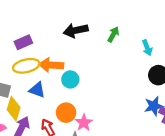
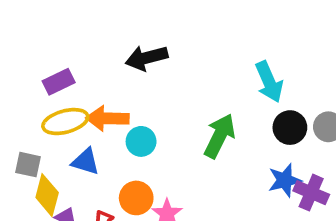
green arrow: (113, 34) -> (220, 136), moved, size x1.6
cyan arrow: (147, 48) -> (269, 82), size x1.5

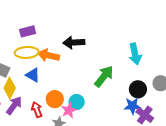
black arrow: (147, 58) -> (74, 43), moved
black circle: (290, 128) -> (138, 89), moved
cyan circle: (141, 141) -> (77, 102), moved

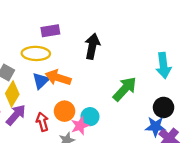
purple rectangle: (28, 31) -> (50, 31), moved
black arrow: (74, 43) -> (92, 46), turned 100
orange arrow: (49, 55) -> (58, 78), moved
blue triangle: (33, 75) -> (41, 81), turned 42

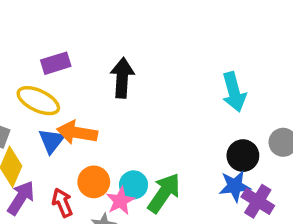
yellow ellipse: (36, 53) -> (38, 101), turned 32
green arrow: (125, 89) -> (164, 193), moved

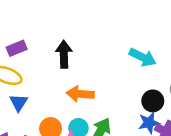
cyan arrow: (234, 92) -> (143, 57), turned -44
orange arrow: (77, 133) -> (80, 94), moved

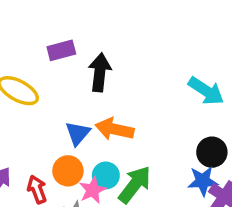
purple rectangle: (17, 48) -> (61, 50), moved
blue triangle: (19, 103) -> (78, 133), moved

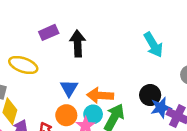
cyan arrow: (206, 91) -> (153, 45), turned 35
orange arrow: (115, 129) -> (100, 95), moved
black circle: (212, 152) -> (150, 95), moved

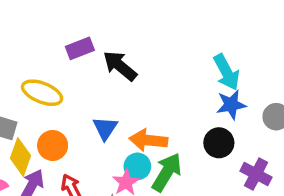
black arrow: (78, 44) -> (120, 66), turned -50
blue star: (161, 108) -> (231, 105), moved
orange circle: (66, 115) -> (53, 145), moved

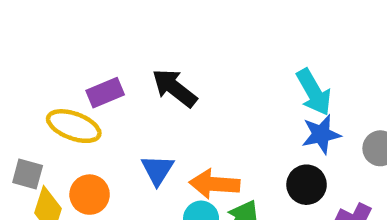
purple rectangle: (80, 48) -> (105, 93), moved

